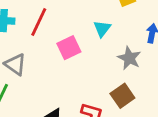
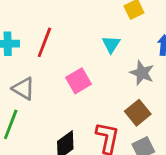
pink square: (69, 48) -> (78, 81), moved

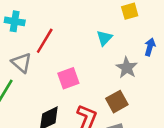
red line: (44, 42) -> (45, 41), moved
pink square: (78, 81) -> (68, 78), moved

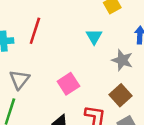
red line: (45, 41) -> (35, 31), moved
gray triangle: (21, 63) -> (20, 79), turned 40

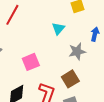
gray star: (122, 60) -> (77, 51), turned 30

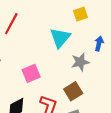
cyan triangle: (58, 28) -> (60, 38), size x1.5

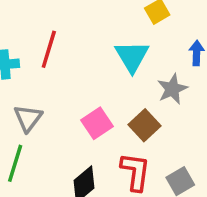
brown square: (73, 91) -> (145, 125), moved

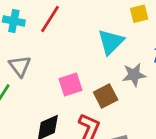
gray triangle: (28, 118) -> (20, 66), turned -30

